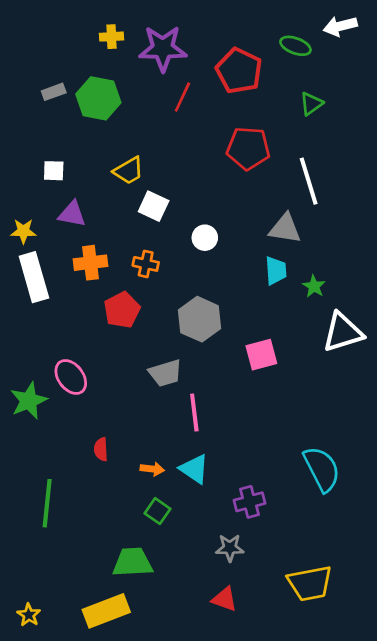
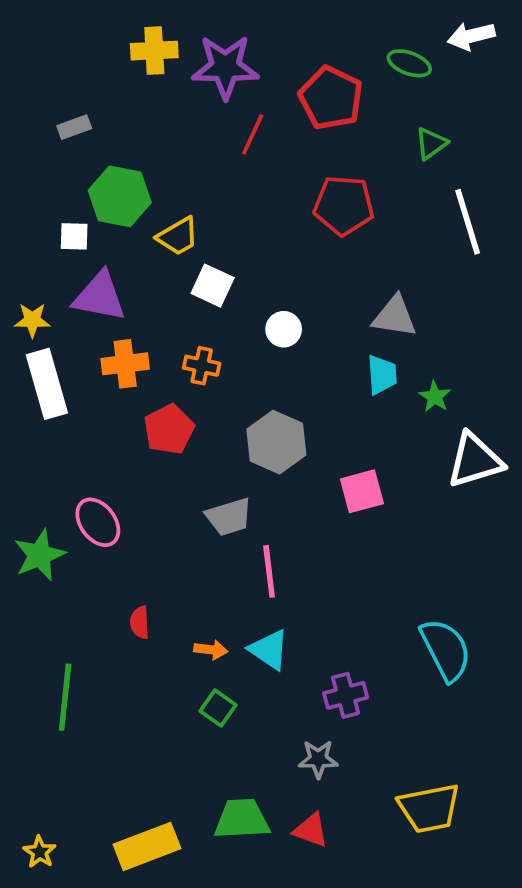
yellow cross: (112, 37) -> (154, 51), size x1.4
green hexagon: (98, 98) -> (120, 196), moved
white line: (309, 181) -> (468, 222), moved
purple triangle: (72, 214) -> (100, 296), size x1.4
green trapezoid: (133, 562) -> (242, 819), moved

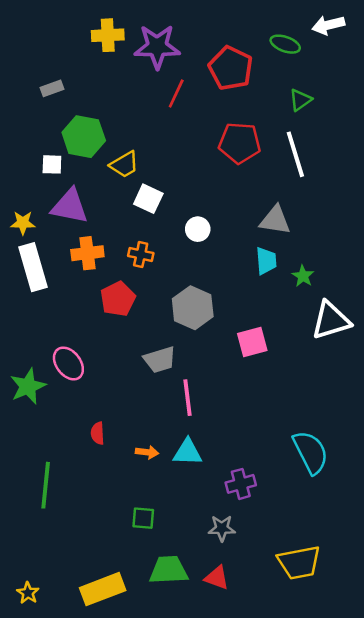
white line: (468, 222) -> (295, 154), moved
cyan triangle: (269, 650) -> (188, 452), turned -32
green square: (218, 708) -> (143, 518), moved, turned -30

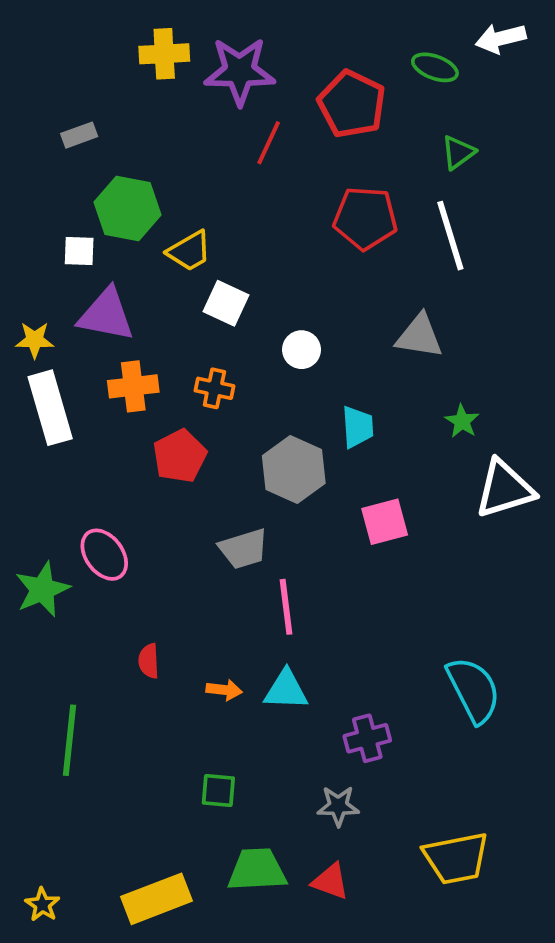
cyan trapezoid: (266, 261) -> (358, 427), moved

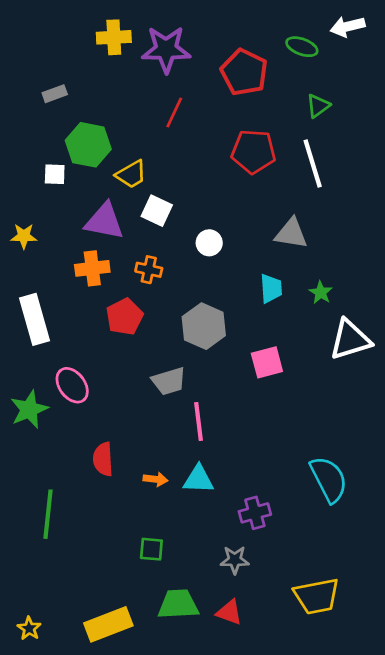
red line: (269, 143) -> (174, 113), moved
purple triangle: (106, 315) -> (104, 221), moved
white rectangle: (50, 408) -> (35, 319), moved
cyan trapezoid: (358, 427) -> (271, 289), moved
red semicircle: (149, 661) -> (103, 459), size x1.4

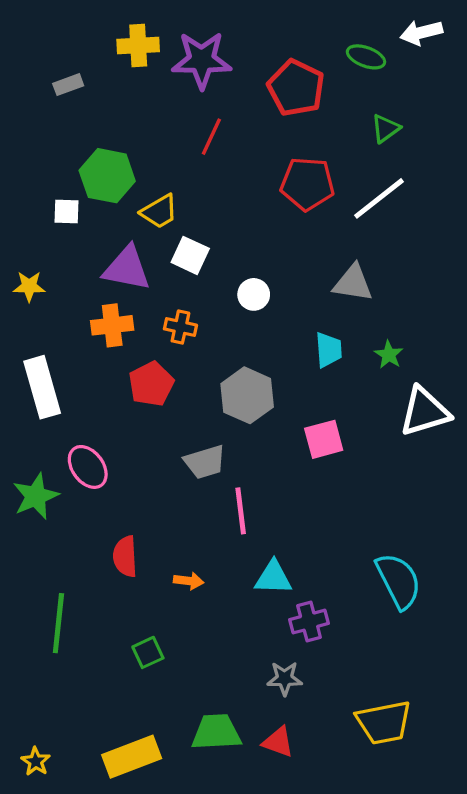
gray rectangle: (55, 94) -> (68, 85), moved
white line: (313, 164) -> (379, 198), turned 69
cyan triangle: (198, 479) -> (273, 578), moved
green square: (151, 549) -> (148, 652), moved, turned -30

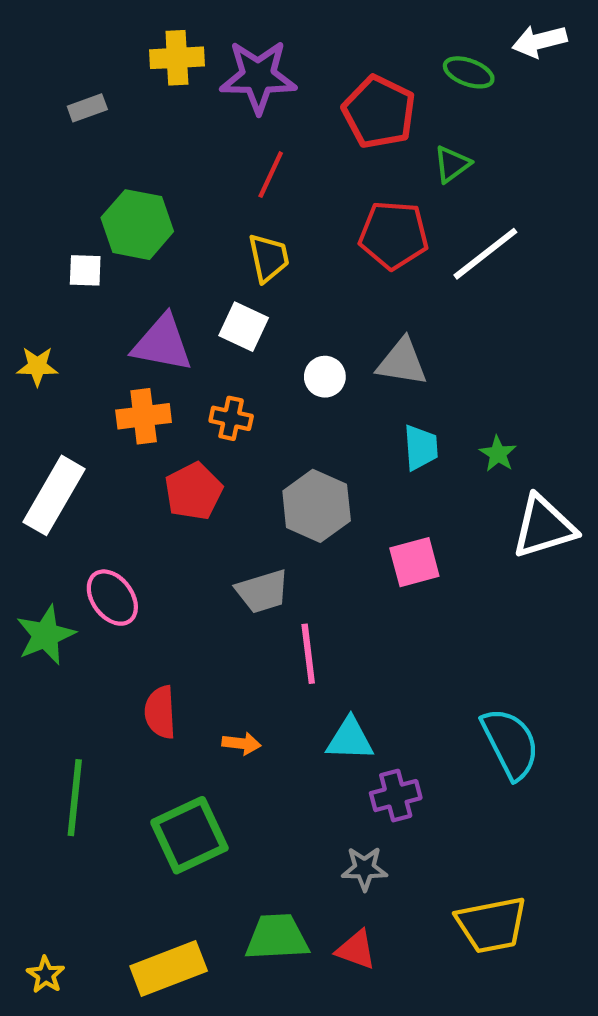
green triangle: (385, 128) -> (452, 164), moved
yellow trapezoid: (159, 211) -> (269, 258), moved, turned -72
gray triangle: (353, 283) -> (402, 362), moved
white rectangle: (42, 387) -> (54, 495), turned 46
green square: (148, 652) -> (189, 835), size x1.8

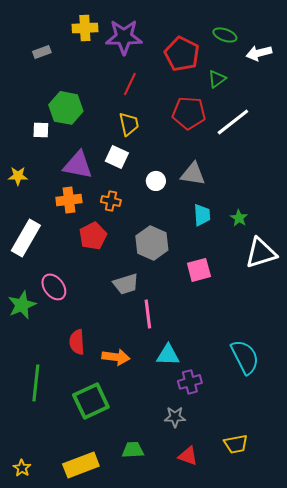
white arrow: (540, 41) -> (259, 53), moved
orange arrow: (242, 743) -> (116, 357), size x1.5
yellow trapezoid: (492, 925) -> (236, 444), size x0.7
green trapezoid: (277, 937) -> (133, 450), size x0.7
red triangle: (356, 950) -> (188, 456), moved

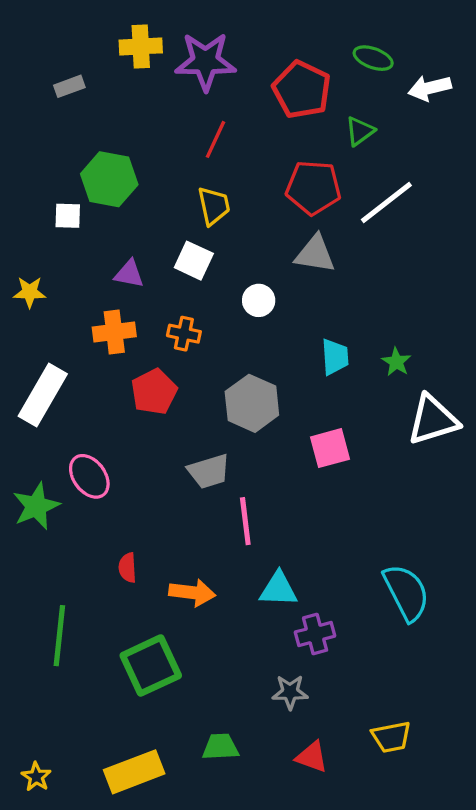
purple triangle: (78, 165) -> (129, 274), size x0.6
gray triangle: (193, 174) -> (315, 254), moved
red semicircle: (77, 342) -> (127, 568), size x0.7

